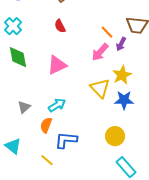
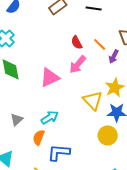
red semicircle: (60, 26) -> (77, 42), moved
pink arrow: (100, 52) -> (78, 64), moved
yellow circle: (115, 136) -> (108, 135), moved

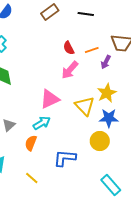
orange line: (100, 44) -> (92, 50), turned -64
pink triangle: (50, 77) -> (50, 99), moved
blue L-shape: (59, 152) -> (65, 158), moved

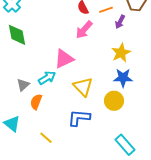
yellow triangle: (85, 106) -> (83, 87), moved
cyan arrow: (42, 123) -> (47, 78), moved
orange semicircle: (31, 143) -> (36, 102), moved

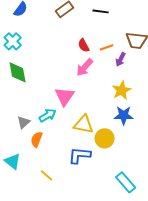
pink triangle: (64, 59) -> (65, 96), turned -30
yellow triangle: (83, 87) -> (84, 124), turned -35
yellow circle: (114, 101) -> (105, 138), moved

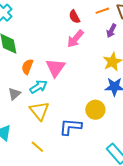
orange line: (107, 47) -> (102, 11), moved
yellow triangle: (84, 124) -> (39, 111), moved, turned 40
orange semicircle: (37, 139) -> (27, 67), moved

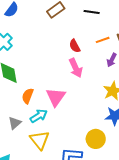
pink arrow: (75, 39) -> (76, 68), turned -66

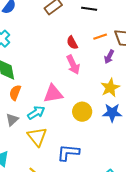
orange semicircle: (28, 96) -> (15, 93), moved
pink triangle: (56, 97) -> (53, 94), turned 45
yellow circle: (96, 139) -> (82, 112), moved

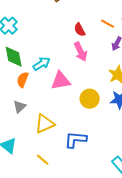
orange line: (100, 37) -> (108, 24), turned 48
cyan arrow: (36, 113) -> (42, 64), moved
yellow triangle: (37, 137) -> (45, 124), turned 45

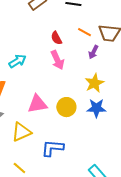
cyan arrow: (42, 64) -> (17, 61), moved
pink triangle: (61, 81) -> (37, 104), moved

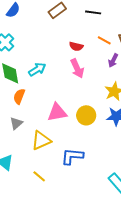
red semicircle: (56, 38) -> (76, 46), turned -48

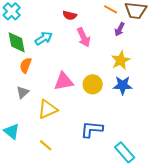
red semicircle: (76, 46) -> (70, 15), moved
blue L-shape: (72, 156) -> (92, 129), moved

